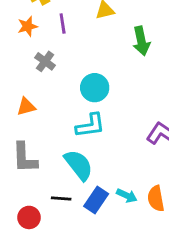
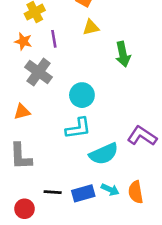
orange star: (28, 26) -> (23, 41), turned 30
gray cross: (45, 61) -> (39, 72), size x1.5
cyan semicircle: (79, 165) -> (104, 154), moved, turned 104
blue rectangle: (96, 200) -> (83, 193), turned 40

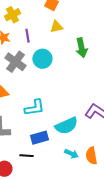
cyan circle: (82, 95) -> (42, 59), moved
cyan L-shape: (78, 128) -> (34, 108), moved
blue rectangle: (83, 193) -> (39, 138), moved

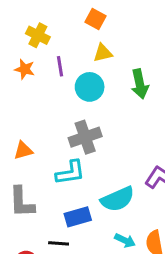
yellow cross: (12, 15) -> (38, 35), turned -35
cyan circle: (42, 59) -> (90, 87), moved
gray cross: (15, 62) -> (85, 137), moved, turned 35

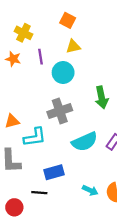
green arrow: (140, 84) -> (102, 97), moved
cyan L-shape: (70, 173) -> (35, 137), moved
cyan semicircle: (118, 199) -> (85, 142), moved

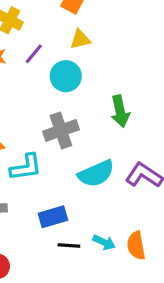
purple line: (40, 57) -> (34, 54), turned 49
black line: (39, 193) -> (69, 246), moved

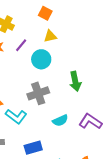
cyan L-shape: (26, 167) -> (16, 116), turned 45
cyan semicircle: (96, 174) -> (60, 120), size x0.7

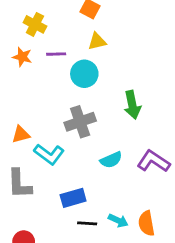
purple line: (21, 45) -> (56, 54), turned 48

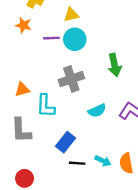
yellow triangle: (97, 41) -> (71, 15), moved
purple line: (56, 54) -> (51, 38), moved
cyan L-shape: (49, 154) -> (46, 106), turned 55
blue rectangle: (73, 198) -> (65, 142), turned -36

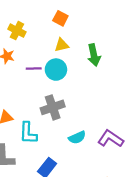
yellow triangle: (71, 15) -> (62, 45), moved
green arrow: (115, 65) -> (94, 55), moved

